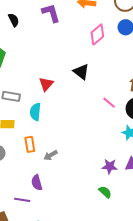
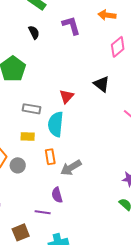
cyan semicircle: (35, 112) -> (56, 124), size x1.4
gray arrow: (51, 155) -> (71, 168), size x1.5

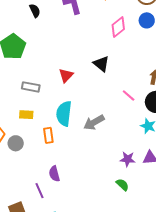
cyan semicircle: (56, 124) -> (64, 114), moved
gray arrow: (71, 168) -> (94, 122), moved
purple line: (43, 212) -> (39, 191), turned 56

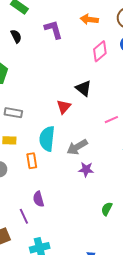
red triangle: (66, 75) -> (64, 107), moved
pink line: (129, 96) -> (111, 120), turned -64
purple star: (128, 159) -> (86, 169), moved
green semicircle: (122, 185) -> (107, 209), turned -104

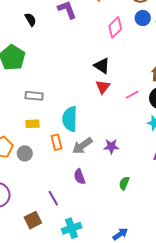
red triangle: (64, 107) -> (103, 87), moved
gray arrow: (77, 147) -> (82, 146), moved
purple semicircle: (38, 199) -> (79, 177), moved
green semicircle: (107, 209) -> (124, 183), moved

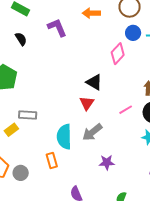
pink diamond: (115, 27) -> (118, 54), moved
red triangle: (103, 87) -> (87, 103), moved
yellow rectangle: (32, 124) -> (11, 130), moved, turned -32
gray arrow: (82, 146) -> (92, 132), moved

